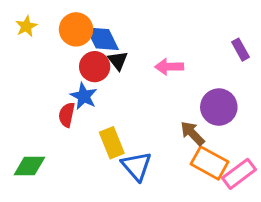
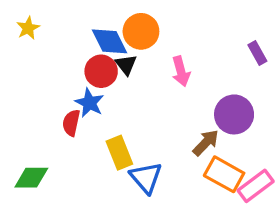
orange circle: (76, 29) -> (141, 31), moved
pink arrow: (169, 67) -> (181, 71), turned -104
brown arrow: (192, 133) -> (206, 143), turned 88

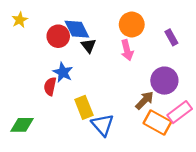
orange circle: (141, 31) -> (132, 25), moved
purple rectangle: (257, 53) -> (171, 37), moved
red circle: (101, 71) -> (58, 36), moved
pink rectangle: (256, 186) -> (180, 112), moved

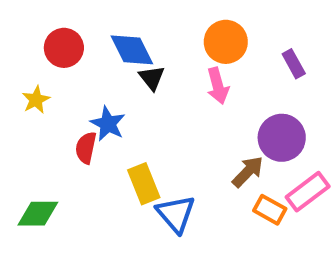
yellow star: (20, 20) -> (36, 100), moved
red circle: (58, 36) -> (64, 48), moved
orange rectangle: (157, 123) -> (270, 210), size x0.7

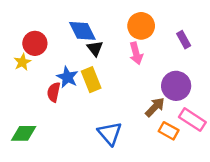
red circle: (64, 48) -> (35, 43), moved
yellow rectangle: (144, 184) -> (91, 80), moved
pink rectangle: (308, 192) -> (192, 120), turned 70

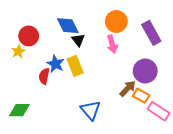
purple rectangle: (184, 40) -> (151, 33), size x1.6
pink rectangle: (192, 120) -> (159, 111), moved
orange rectangle: (169, 131) -> (141, 96), moved

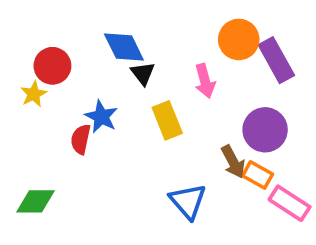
orange circle: (116, 22) -> (239, 39), moved
yellow rectangle: (75, 66) -> (167, 120), moved
brown arrow: (128, 89) -> (233, 162), turned 108
blue triangle: (91, 110) -> (188, 201), moved

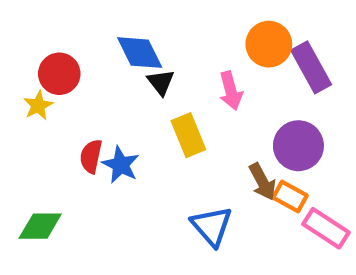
blue star: (101, 117) -> (121, 165), moved

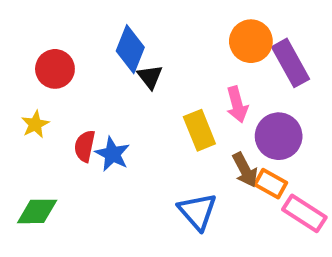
blue diamond: (140, 53) -> (130, 49), turned 48
pink arrow: (231, 91) -> (237, 105), moved
yellow star: (38, 105) -> (35, 124), moved
yellow rectangle: (188, 135) -> (199, 130), moved

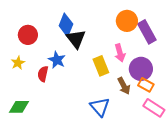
black triangle: (150, 77) -> (76, 39), size x1.5
blue star: (112, 154) -> (57, 60), moved
orange rectangle: (271, 184) -> (146, 85), moved

